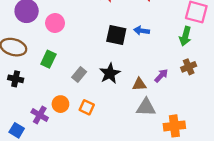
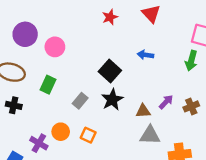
black square: (116, 35) -> (110, 71), moved, turned 30
brown cross: (189, 67) -> (191, 106), moved

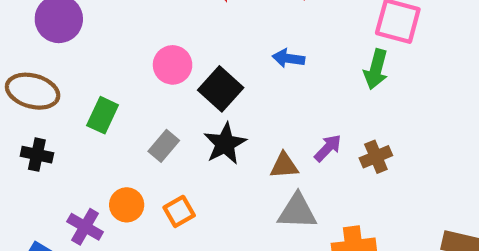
pink circle: (55, 47) -> (173, 65), moved
orange square: (88, 135) -> (179, 211), turned 35

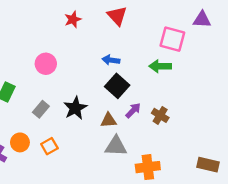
green arrow: (376, 69) -> (160, 66), turned 75
black square: (221, 89) -> (117, 86), moved
brown cross: (376, 157) -> (160, 115), turned -35

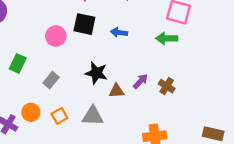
black square: (117, 86) -> (84, 24), moved, turned -30
black star: (75, 108) -> (96, 73), moved, turned -30
gray triangle: (116, 146) -> (93, 116), moved

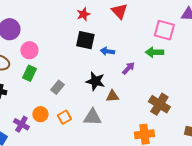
blue arrow: (119, 32) -> (107, 51), moved
pink circle: (56, 36) -> (29, 50), moved
purple arrow: (140, 81) -> (128, 68), moved
brown cross: (167, 86) -> (159, 104), moved, size x1.5

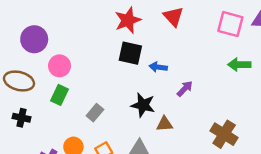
red star: (83, 14) -> (128, 20), size x1.5
pink square: (164, 30) -> (230, 24), moved
green arrow: (154, 52) -> (239, 65), moved

